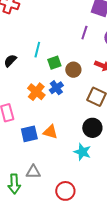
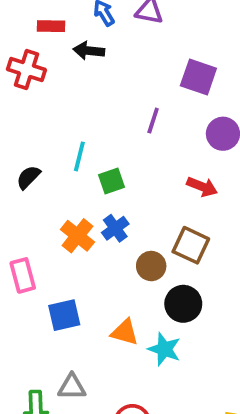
purple line: (84, 33) -> (153, 121), moved
brown circle: (73, 70) -> (151, 266), moved
orange triangle: (50, 132) -> (125, 332), moved

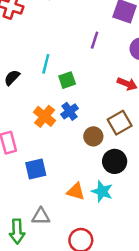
brown square: (191, 245) -> (120, 123), turned 35
orange triangle: (125, 332) -> (76, 191), moved

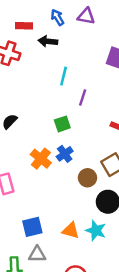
purple line: (95, 40) -> (83, 98), moved
cyan line: (46, 64) -> (64, 76), moved
blue square: (36, 169) -> (32, 227), moved

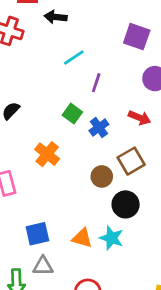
cyan line: (64, 76) -> (74, 58), turned 42
green square: (62, 124) -> (72, 114), turned -35
blue cross: (65, 154) -> (99, 128), moved

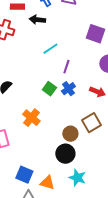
blue cross: (99, 128) -> (68, 89), moved
black circle: (126, 204) -> (65, 154), moved
blue square: (37, 234) -> (24, 175), turned 36
orange triangle: (82, 238) -> (47, 183), moved

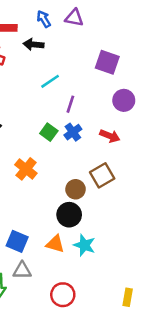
orange triangle: (47, 183) -> (55, 244), moved

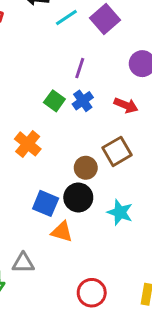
purple square: (107, 62) -> (105, 19), moved, turned 30
cyan line: (50, 81) -> (66, 18), moved
blue square: (17, 241) -> (46, 203), moved
cyan star: (84, 245) -> (120, 212), moved
red circle: (63, 295) -> (92, 293), moved

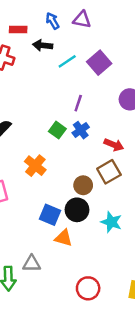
red arrow: (126, 105) -> (114, 145), moved

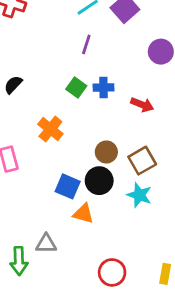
purple line: (78, 103) -> (86, 44), moved
blue cross: (81, 130) -> (103, 87), turned 35
brown square: (109, 172) -> (142, 161), moved

